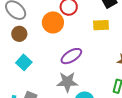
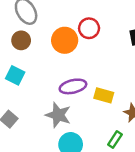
yellow rectangle: (101, 25) -> (104, 95), moved
cyan square: (24, 62) -> (15, 75), turned -35

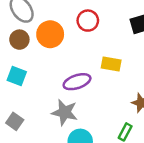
orange circle: (65, 40) -> (50, 34), moved
yellow rectangle: (104, 95) -> (111, 64), moved

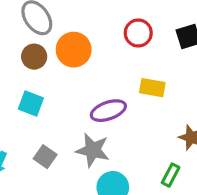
red circle: (88, 21) -> (138, 33), moved
gray square: (15, 121) -> (45, 157), moved

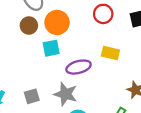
cyan square: (31, 104) -> (51, 48), moved, turned -36
gray square: (45, 157) -> (32, 96), turned 35

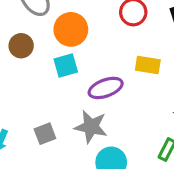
brown circle: (29, 26) -> (21, 46), moved

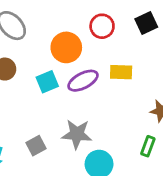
orange circle: (71, 29) -> (66, 47), moved
purple ellipse: (106, 88) -> (83, 81), moved

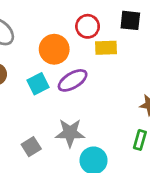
black square: (146, 23) -> (130, 20), turned 35
yellow rectangle: (121, 72) -> (106, 48), moved

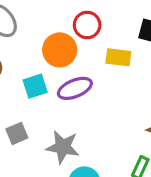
red circle: (88, 26) -> (87, 25), moved
gray square: (31, 147) -> (17, 133), moved

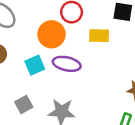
purple ellipse: (75, 88) -> (67, 64), turned 40

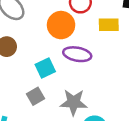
cyan square: (35, 65) -> (45, 68), moved

